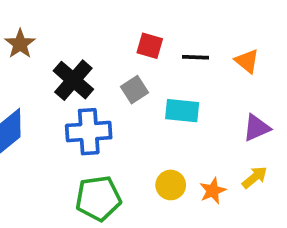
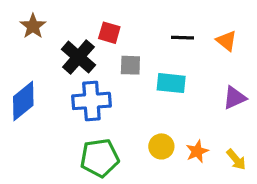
red square: (150, 46) -> (109, 33), moved
gray square: (134, 90) -> (130, 65), turned 35
yellow arrow: (255, 177) -> (236, 159), moved, turned 90

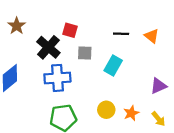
cyan rectangle: (171, 83) -> (113, 65), turned -66
purple triangle: (235, 98) -> (158, 86), moved

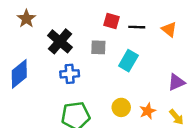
red square: (70, 30) -> (112, 21), moved
blue cross: (57, 78) -> (70, 74), size x0.7

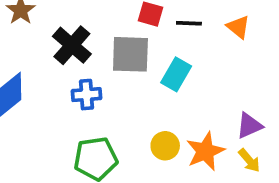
gray square: (98, 47) -> (130, 54), size x1.6
purple triangle: (176, 82) -> (249, 126), moved
orange star: (148, 111) -> (205, 151), size x1.5

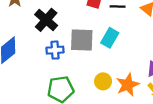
gray square: (130, 54) -> (82, 40), moved

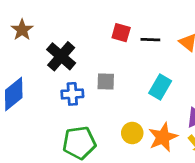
cyan rectangle: (110, 38) -> (160, 87), moved
gray square: (82, 40) -> (106, 81), size x0.6

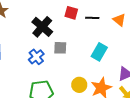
black cross: (61, 56) -> (42, 27), moved
blue cross: (72, 94) -> (36, 57), turned -35

